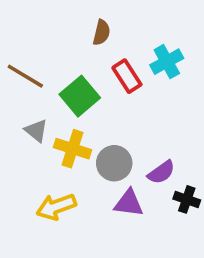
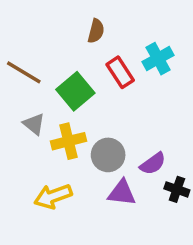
yellow cross: (72, 149) -> (68, 141), turned -32

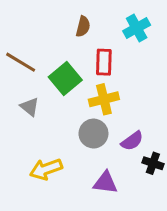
cyan cross: (158, 59) -> (137, 28), moved
red rectangle: (120, 72) -> (104, 62), turned 35
yellow cross: (68, 141) -> (104, 99), moved
purple triangle: (122, 193) -> (105, 183), moved

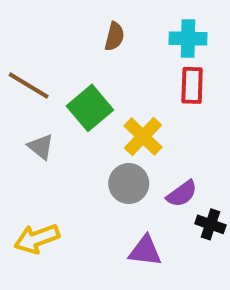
cyan cross: (137, 28) -> (188, 38), turned 30
red rectangle: (104, 62) -> (192, 85), moved
yellow cross: (104, 99) -> (143, 137), turned -32
yellow arrow: (46, 169) -> (37, 239), moved

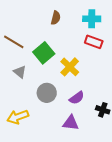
red rectangle: (192, 85) -> (94, 42), turned -72
gray circle: (129, 184) -> (47, 93), moved
purple semicircle: (182, 194) -> (77, 98), moved

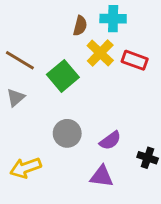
cyan cross: (92, 19) -> (113, 19), moved
yellow cross: (70, 67) -> (100, 53), moved
gray triangle: (20, 72) -> (16, 97), moved, turned 40

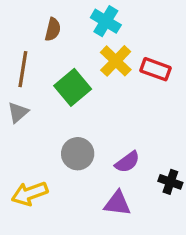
cyan cross: (113, 19) -> (106, 21), moved, turned 30
brown semicircle: (80, 26) -> (53, 29), moved
brown line: (20, 60) -> (23, 69), turned 68

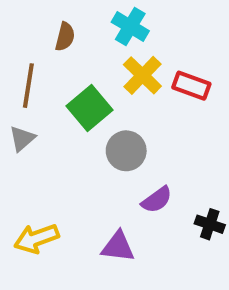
gray circle: (78, 154) -> (126, 151), moved
purple triangle: (117, 203) -> (118, 247), moved

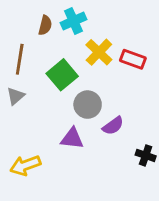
cyan cross: (130, 26) -> (73, 21), moved, turned 35
purple semicircle: (157, 200) -> (113, 126), moved
purple triangle: (118, 247) -> (72, 138), moved

